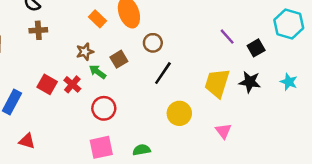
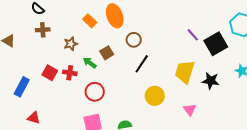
black square: (256, 48) -> (216, 44), size x1.6
brown star: (85, 52) -> (71, 44), moved
black star: (250, 82) -> (211, 81), moved
red cross: (72, 84) -> (70, 73), turned -32

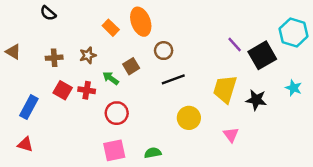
brown cross: (43, 30) -> (54, 58), moved
black line: (142, 64) -> (173, 79), turned 36
red triangle: (34, 118) -> (25, 144), moved

